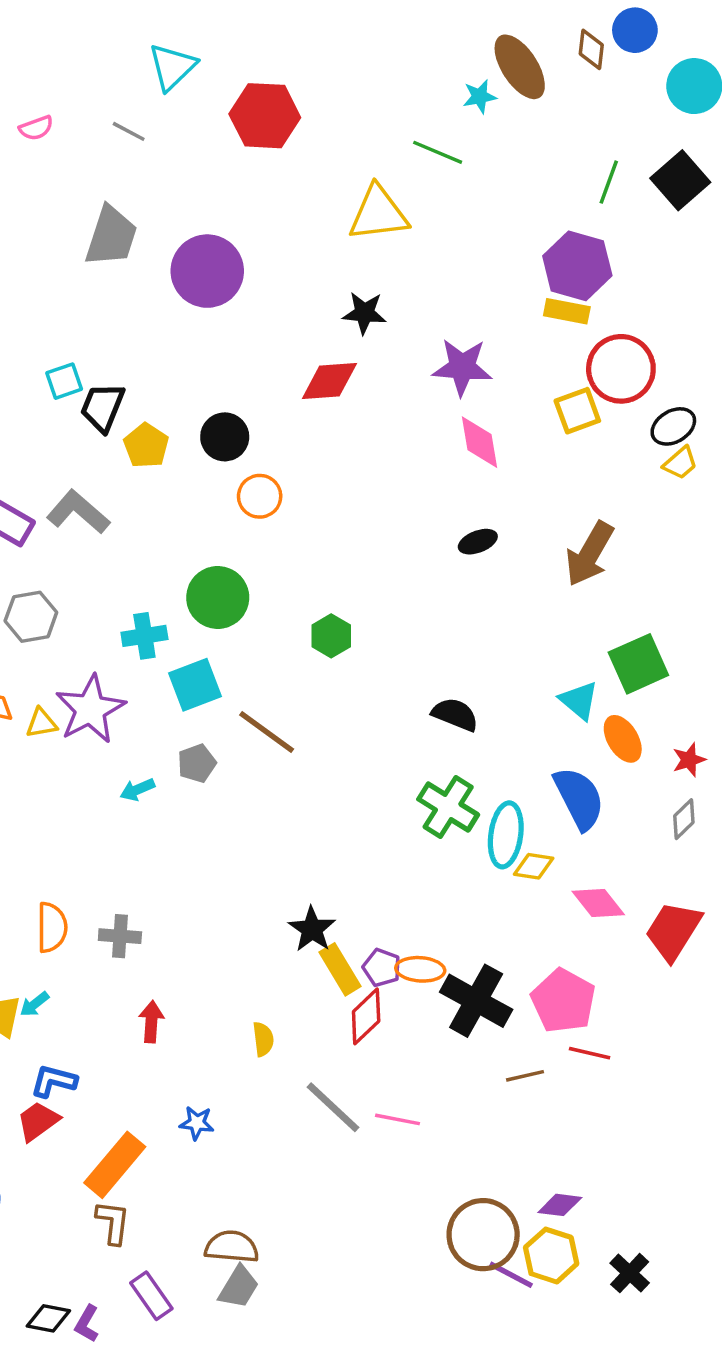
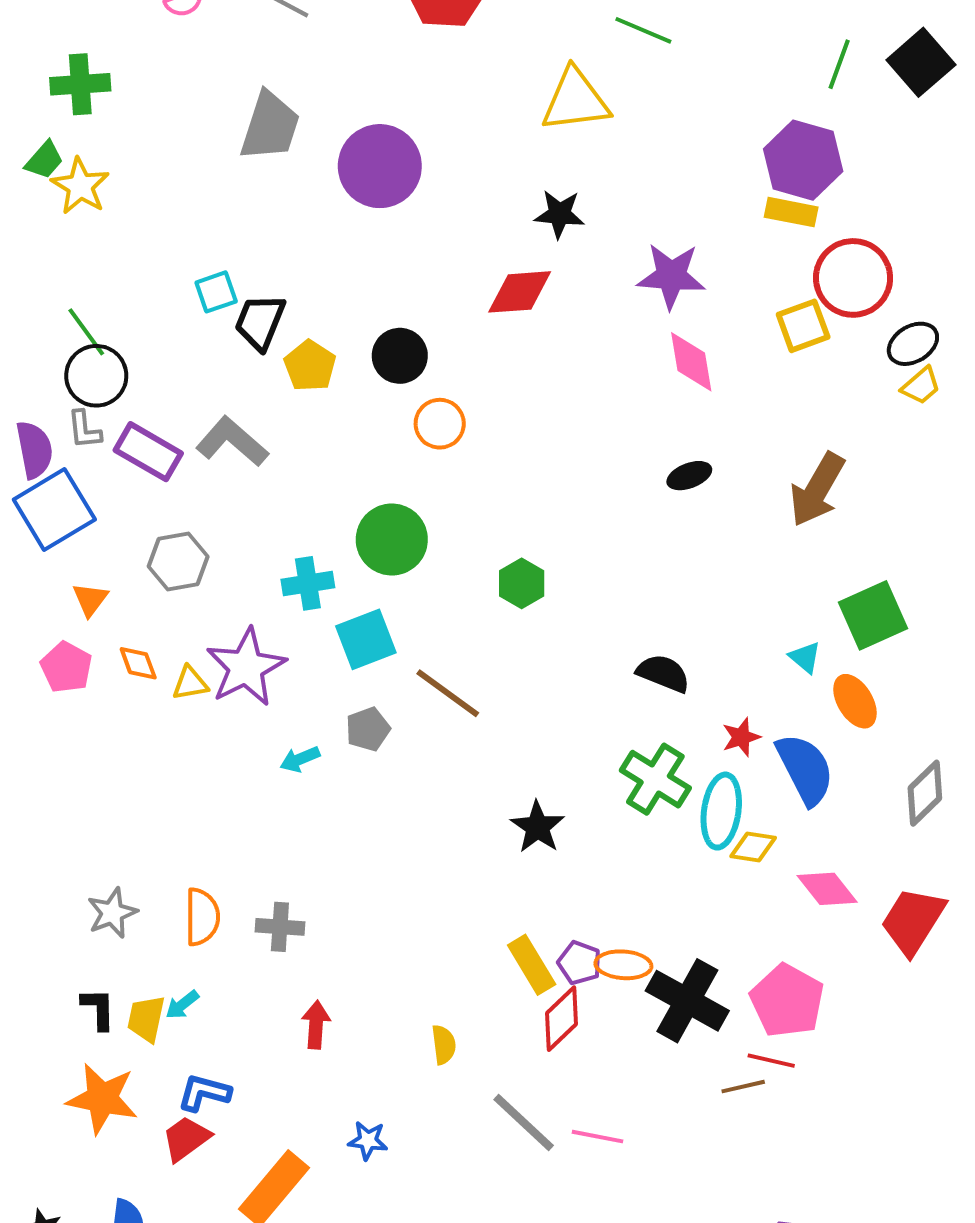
cyan triangle: (579, 700) -> (805, 657), size x0.7
red star: (689, 760) -> (741, 737), moved
gray diamond: (684, 819) -> (925, 793), size x1.4
black star: (312, 929) -> (538, 827), moved
red line: (590, 1053) -> (771, 1061), moved

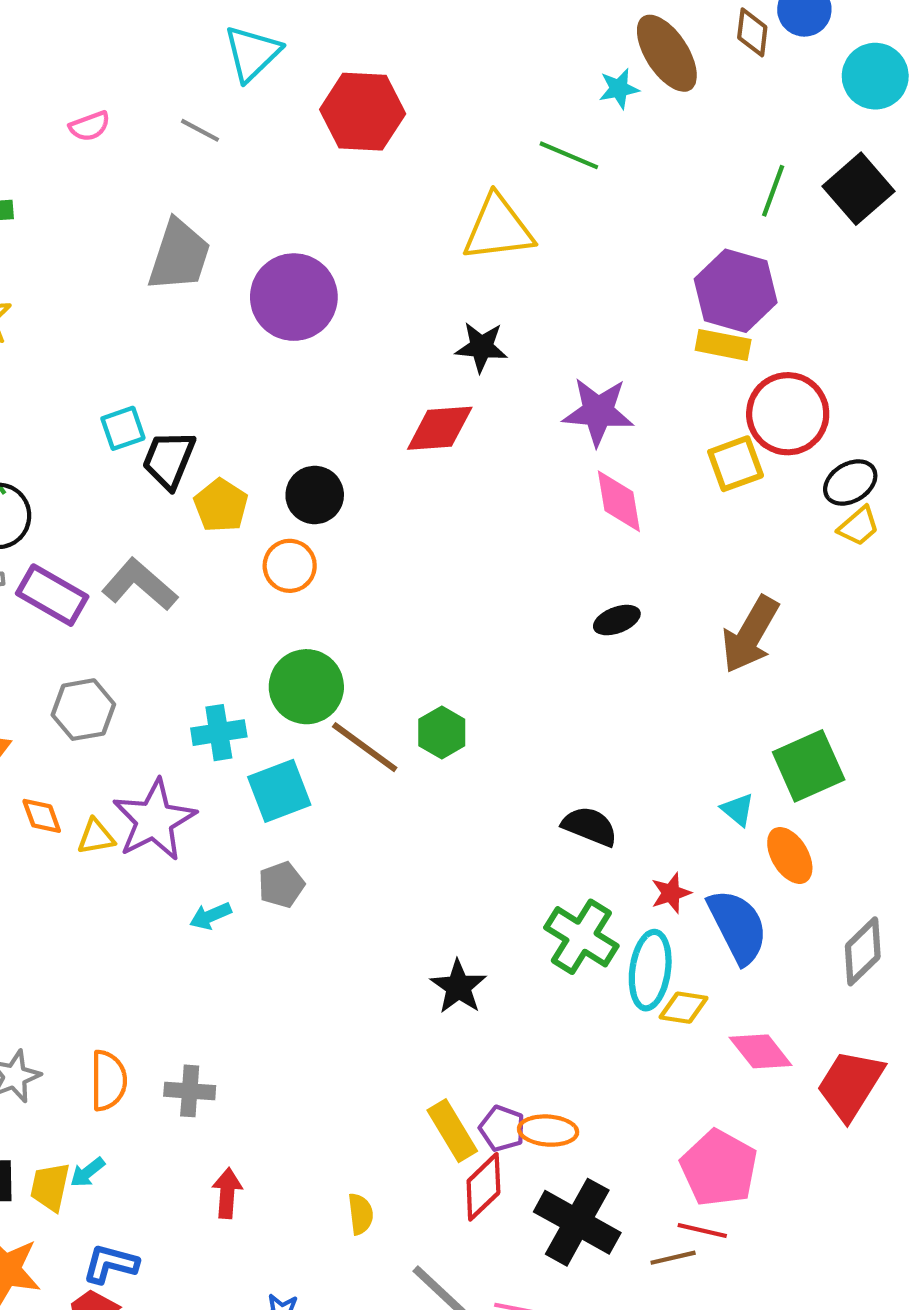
orange circle: (440, 424) -> (290, 566), moved
brown line: (448, 693) -> (365, 747), moved
black cross: (687, 1001) -> (577, 1222), moved

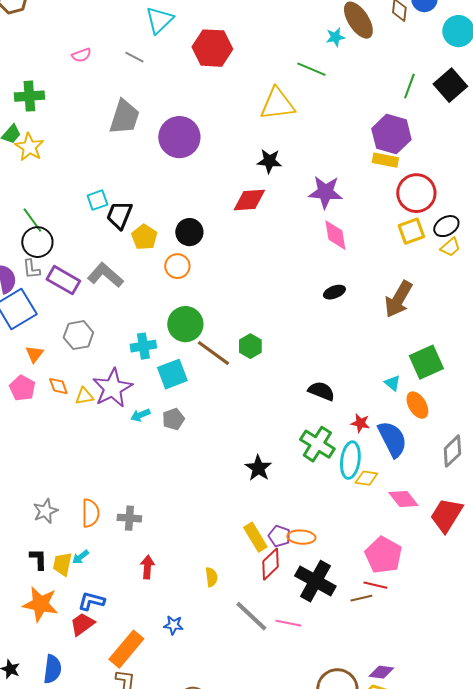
yellow square: (736, 464) -> (411, 231), moved
red star: (671, 893) -> (360, 423), turned 30
cyan arrow: (210, 916) -> (140, 415), moved

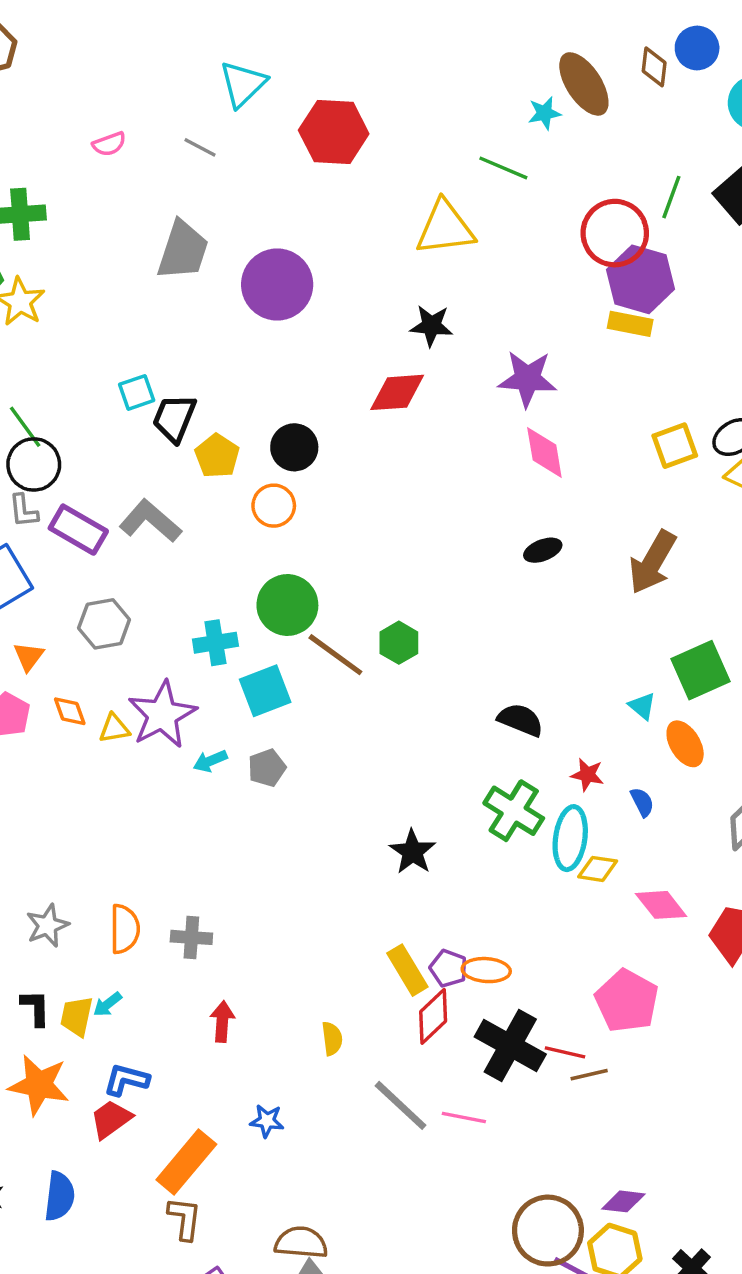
red circle: (416, 193) -> (615, 233), moved
blue semicircle: (392, 439) -> (642, 802), size x0.5
red line: (375, 585) -> (565, 1052), moved

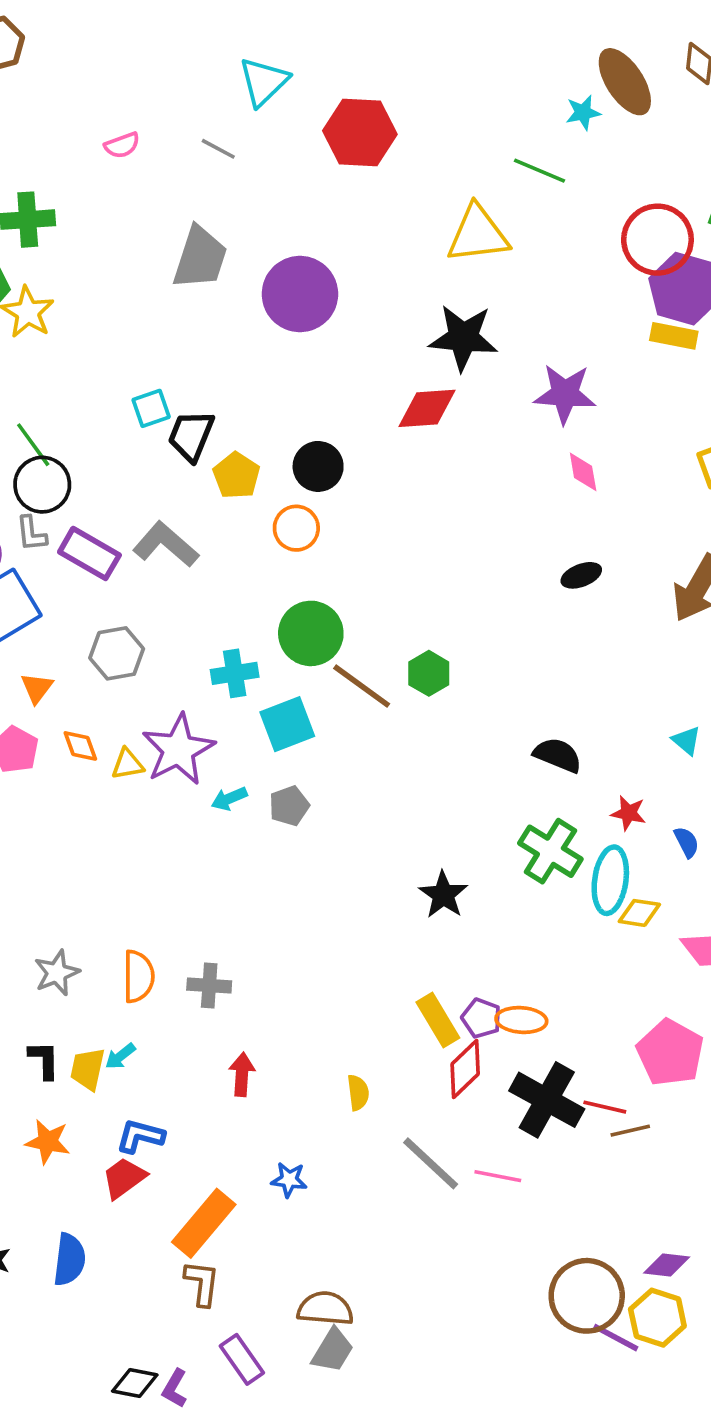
black star: (431, 326) -> (463, 338), size x1.5
pink diamond: (544, 452) -> (583, 472), size x0.7
orange star: (39, 1085) -> (48, 1142), size x0.7

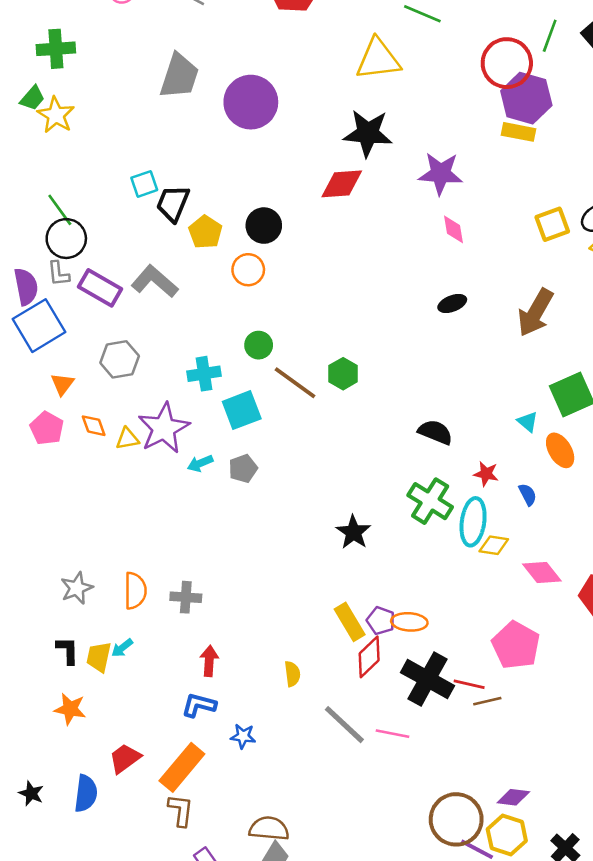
green circle: (311, 633) -> (259, 345), size x0.6
blue L-shape: (140, 1136) -> (199, 705), moved
red trapezoid: (124, 1178) -> (125, 758), moved

